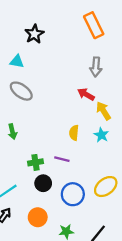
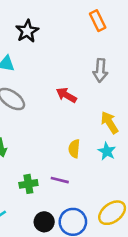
orange rectangle: (94, 25) -> (98, 21), size x0.7
red arrow: (86, 94) -> (66, 95), moved
black circle: (43, 183) -> (44, 222), moved

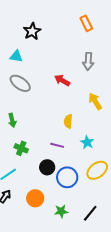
cyan star: (107, 151) -> (87, 142), moved
green cross: (28, 184) -> (21, 148), moved, turned 32
black circle: (44, 222) -> (47, 167), moved

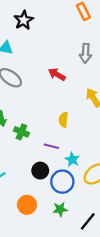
cyan star: (87, 142) -> (72, 160), moved
green cross: (21, 148) -> (21, 132), moved
green star: (61, 211) -> (60, 209), moved

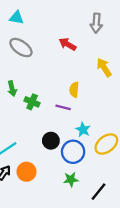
purple line: (51, 146) -> (63, 107), moved
orange circle: (27, 205) -> (26, 172), moved

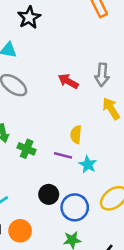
gray arrow: (96, 23) -> (102, 75), moved
cyan star: (83, 130) -> (88, 164), moved

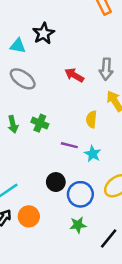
black star: (29, 17) -> (44, 33), moved
yellow semicircle: (76, 135) -> (91, 119), moved
green cross: (27, 149) -> (40, 123), moved

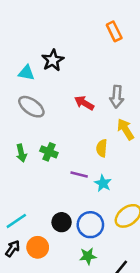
black circle: (56, 182) -> (62, 222), moved

